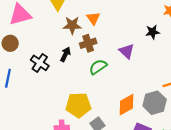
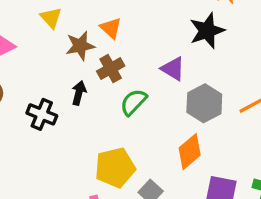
black star: (153, 32) -> (207, 31), size x1.5
gray hexagon: (155, 103) -> (204, 103), moved

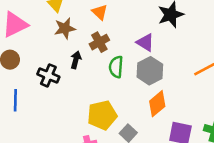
brown star: (80, 46) -> (65, 28), moved
green semicircle: (133, 102) -> (116, 67), turned -40
gray hexagon: (204, 103) -> (150, 71), moved

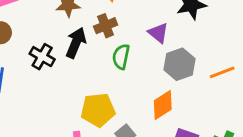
black arrow: (76, 60) -> (76, 43), size x1.5
gray hexagon: (150, 71) -> (179, 64), moved

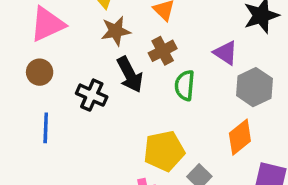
black arrow: (76, 43) -> (130, 75), turned 136

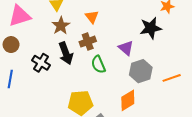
brown star: (116, 31) -> (61, 26), turned -30
green semicircle: (185, 85) -> (98, 64), turned -36

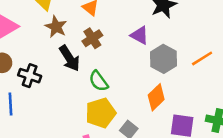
black cross: (41, 63) -> (30, 76), moved
green semicircle: (98, 64) -> (99, 81), moved

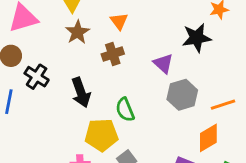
black arrow: (70, 58) -> (81, 92), moved
green semicircle: (99, 81) -> (125, 110), moved
orange diamond: (156, 97) -> (208, 138), moved

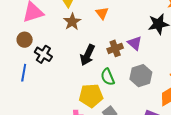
brown cross: (113, 54) -> (115, 48), moved
black arrow: (81, 92) -> (87, 55), moved, turned 45
gray hexagon: (182, 95) -> (141, 76), moved

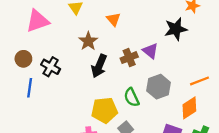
brown star: (72, 22) -> (88, 41), moved
brown circle: (25, 40) -> (23, 59), moved
green semicircle: (108, 77) -> (132, 97), moved

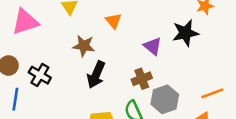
brown star: (88, 41) -> (84, 46), turned -30
purple triangle: (150, 51) -> (153, 46), moved
brown cross: (129, 58) -> (142, 79), moved

